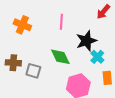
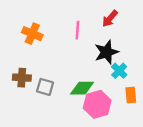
red arrow: (103, 12) -> (110, 19), moved
green diamond: (60, 57) -> (82, 88), moved, turned -65

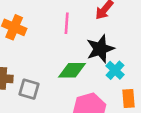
green diamond: (82, 88) -> (72, 70), moved

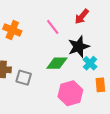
pink line: (67, 23) -> (53, 27), turned -42

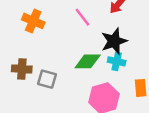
cyan cross: (90, 63) -> (117, 61), moved, turned -32

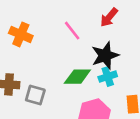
cyan cross: (117, 61) -> (108, 77), turned -30

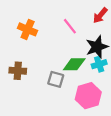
gray square: (35, 95) -> (56, 79), moved

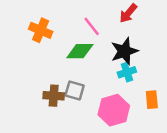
green diamond: (74, 64) -> (80, 51), moved
brown cross: (18, 71) -> (54, 96), moved

